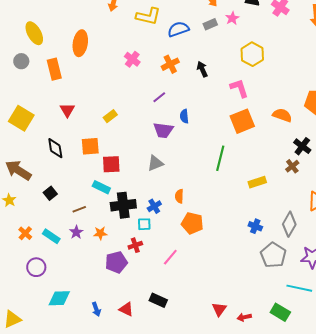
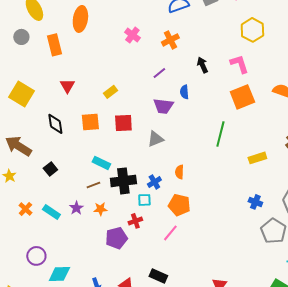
black arrow: (202, 69) -> (202, 65), moved
red square: (111, 164) -> (123, 123), moved
brown line: (79, 209) -> (93, 185), moved
orange pentagon: (192, 223) -> (179, 205), moved
purple circle: (36, 267) -> (36, 256), moved

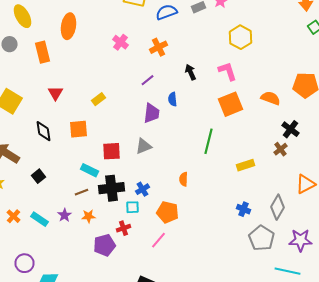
purple trapezoid: (163, 106) -> (152, 113), turned -90
red square: (123, 123) -> (112, 151), moved
orange semicircle: (179, 172) -> (184, 179), moved

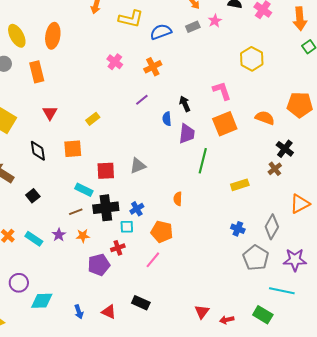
orange ellipse: (68, 26) -> (53, 36), moved
yellow hexagon: (240, 37) -> (252, 59), moved
black arrow: (190, 72) -> (185, 104), moved
purple trapezoid: (152, 113) -> (187, 134), moved

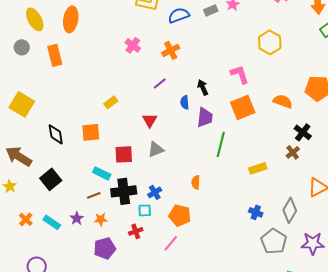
red triangle: (50, 113) -> (150, 120), moved
black square: (33, 196) -> (51, 179), size x1.5
purple pentagon: (99, 265) -> (105, 248), moved

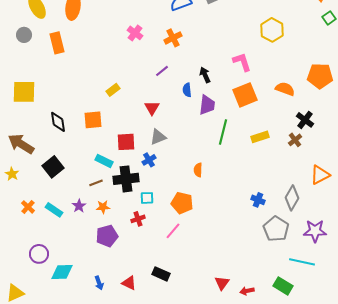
yellow square: (22, 104) -> (24, 92), turned -30
yellow rectangle: (258, 168) -> (260, 137), moved
blue cross: (155, 192) -> (149, 160), moved

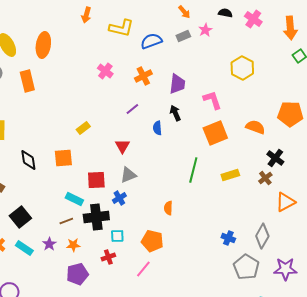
purple trapezoid: (207, 105) -> (177, 84), moved
black square: (53, 167) -> (20, 217), moved
orange triangle: (320, 175) -> (285, 202), moved

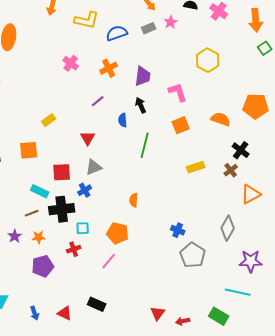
orange square: (215, 133) -> (181, 125), size x0.7
green line: (193, 170) -> (145, 145), moved
blue cross: (228, 238) -> (178, 230), moved
gray pentagon: (246, 267) -> (193, 255), moved

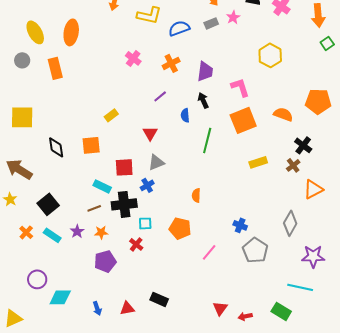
orange square: (181, 125) -> (243, 120), size x1.5
red cross: (74, 249) -> (136, 244), turned -32
pink line: (109, 261) -> (209, 252), moved
red triangle: (65, 313) -> (127, 308), turned -35

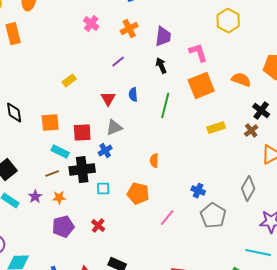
blue semicircle: (185, 115) -> (133, 95), moved
orange square: (91, 145) -> (50, 123), moved
red cross: (136, 244) -> (98, 226), moved

